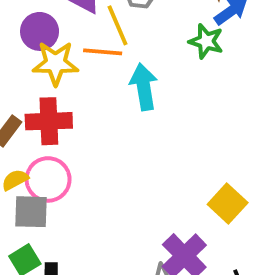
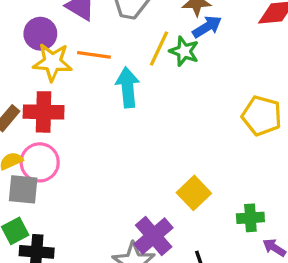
yellow line: (117, 25) -> (159, 48), moved, turned 45

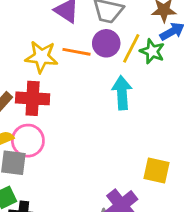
purple circle: (40, 34) -> (106, 43), moved
cyan arrow: (128, 87) -> (122, 93), moved
yellow square: (194, 193) -> (156, 171), turned -36

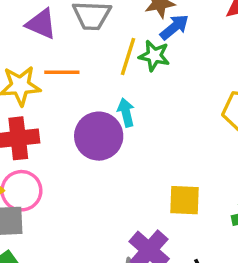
purple circle: (106, 43) -> (99, 136), moved, size x1.4
cyan arrow: (122, 93) -> (126, 113), size x0.7

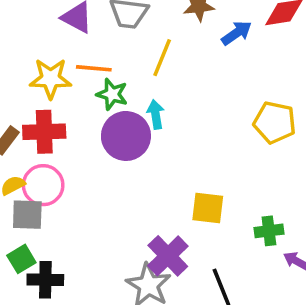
blue arrow: (174, 27) -> (237, 33), moved
green star: (154, 56) -> (112, 94), moved

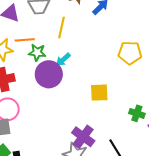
cyan arrow: (156, 114) -> (63, 60), turned -112
yellow square: (208, 208) -> (99, 93), moved
green cross: (269, 231) -> (137, 113), turned 35

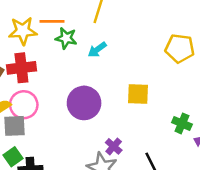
purple circle: (49, 74) -> (84, 103), moved
purple cross: (83, 137) -> (114, 146), size x0.6

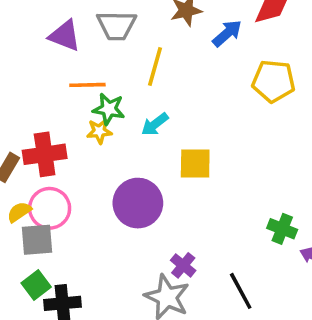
yellow star: (23, 31) -> (99, 131), moved, size x0.6
yellow pentagon: (180, 48) -> (273, 81), moved
yellow square: (138, 94) -> (195, 163), moved

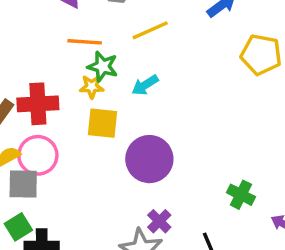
yellow line: (155, 66) -> (150, 30), turned 45
yellow square: (195, 163) -> (102, 123), moved
purple circle: (138, 203) -> (149, 159), moved
green cross: (282, 229) -> (241, 195), moved

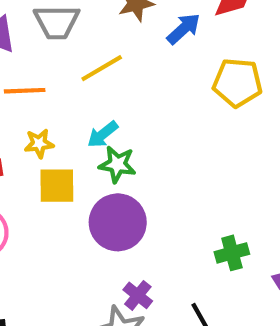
green star: (103, 66) -> (117, 164), moved
green cross: (241, 195) -> (232, 253), turned -36

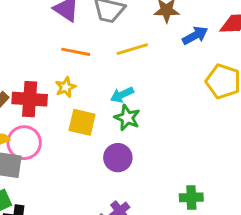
yellow star: (39, 143) -> (66, 87), moved, turned -30
purple circle: (118, 222) -> (118, 158), size x0.7

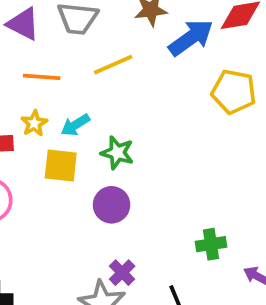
blue arrow: (195, 35) -> (191, 38), size x1.4
cyan arrow: (122, 95) -> (75, 125), moved

